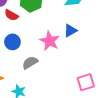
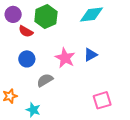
blue triangle: (70, 31) -> (90, 55), moved

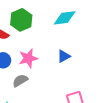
pink star: (65, 58) -> (28, 58), moved, turned 30

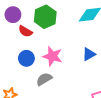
pink star: (28, 58) -> (52, 56), turned 30

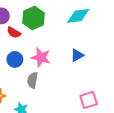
gray semicircle: (44, 79) -> (32, 80), turned -49

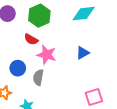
red semicircle: (14, 32) -> (31, 39), moved
blue circle: (15, 59) -> (18, 68), moved

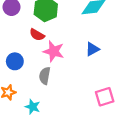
blue circle: (18, 68) -> (15, 61), moved

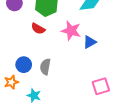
pink star: (54, 51) -> (71, 31), moved
blue circle: (15, 61) -> (24, 65), moved

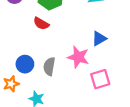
pink star: (71, 31) -> (78, 57), moved
pink square: (101, 86) -> (100, 79), moved

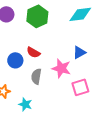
red semicircle: (41, 24) -> (33, 52), moved
blue circle: (25, 64) -> (15, 60), moved

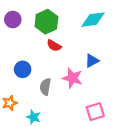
red semicircle: (33, 52) -> (54, 46), moved
pink square: (80, 87) -> (95, 112), moved

